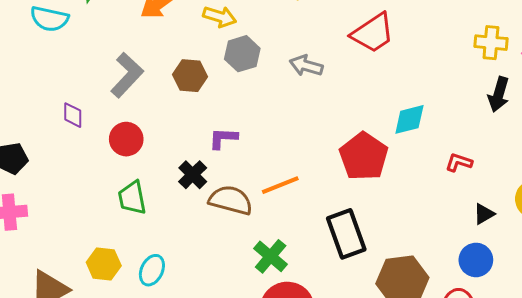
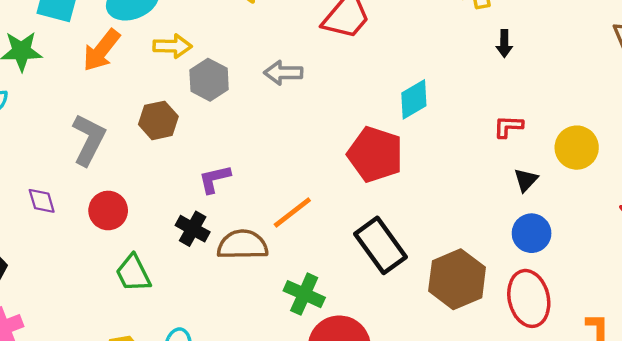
black arrow: (499, 94) -> (504, 44), size x0.7
red L-shape: (459, 162) -> (508, 127), moved

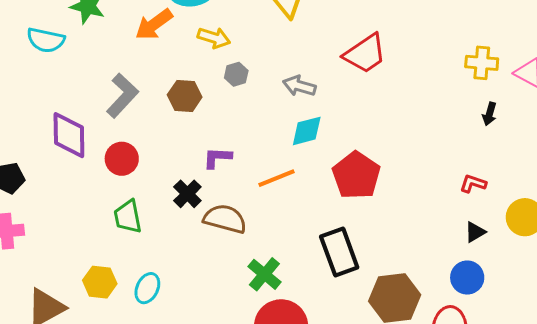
gray hexagon: (209, 80) -> (236, 74), size x0.7
cyan diamond: (414, 99) -> (307, 131), moved
purple diamond: (42, 201) -> (69, 135), size x1.8
orange line: (292, 213) -> (277, 178), moved

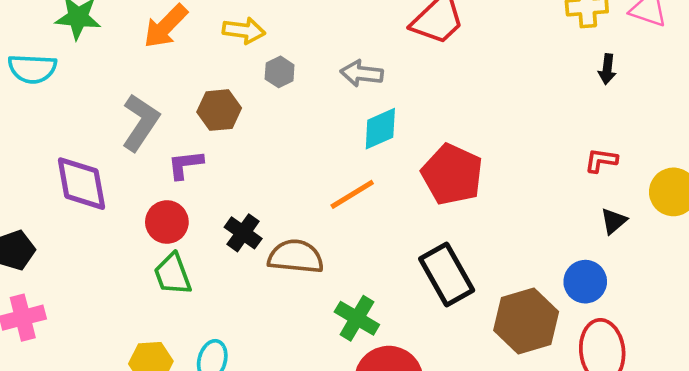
purple L-shape: (217, 158) -> (185, 165), moved
red circle: (122, 159) -> (167, 222), moved
blue circle: (467, 278) -> (585, 282), moved

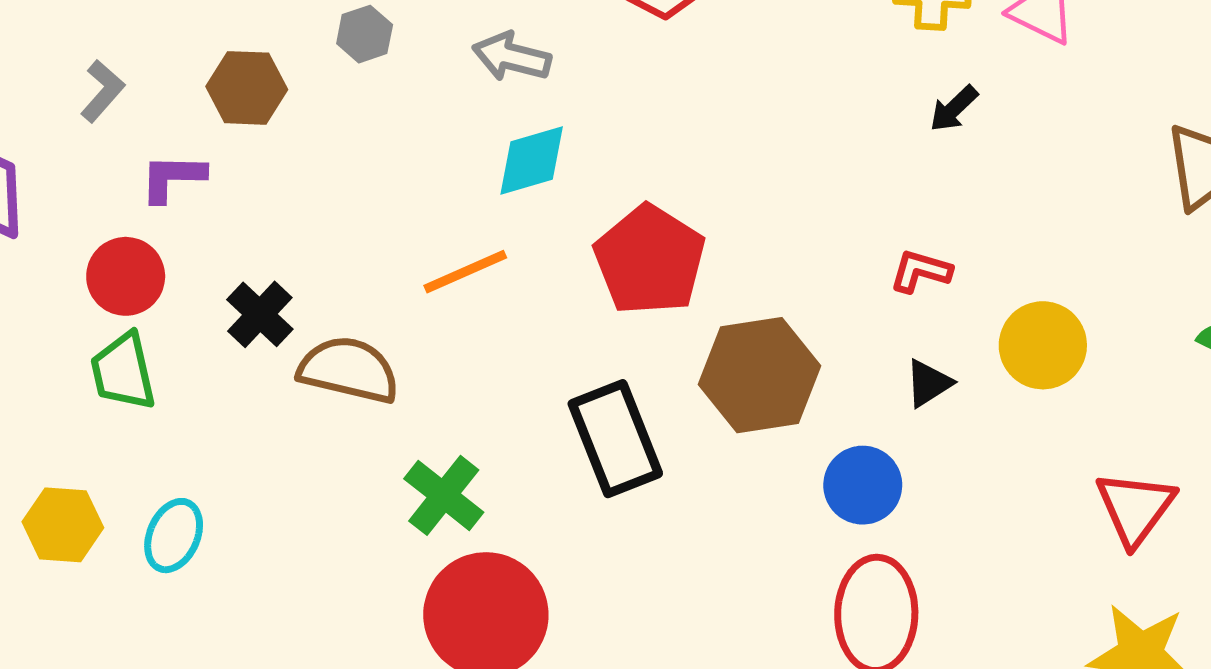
black arrow: (607, 69) -> (954, 109), turned 32
gray L-shape: (140, 122) -> (102, 91), size x0.6
brown hexagon: (526, 321) -> (759, 375), moved

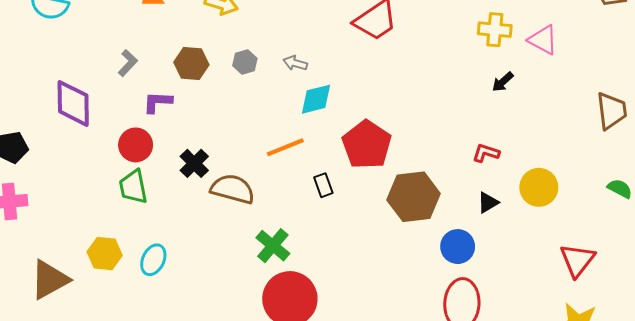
gray hexagon: (365, 34) -> (245, 62), moved
gray arrow: (512, 57) -> (295, 63), moved, size x0.7
black rectangle: (615, 439) -> (323, 185), moved, size x0.5

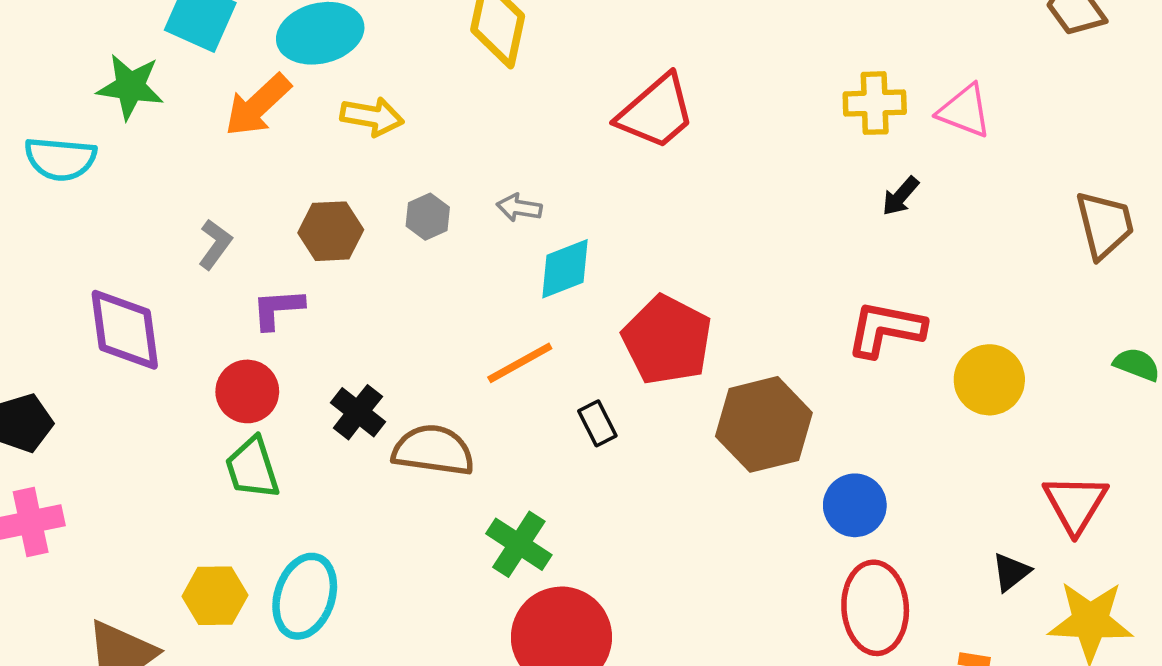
red L-shape: (486, 153) -> (886, 329), size x1.6
black triangle: (488, 203) -> (1011, 572), moved
cyan ellipse: (153, 260) -> (305, 596), size x1.4

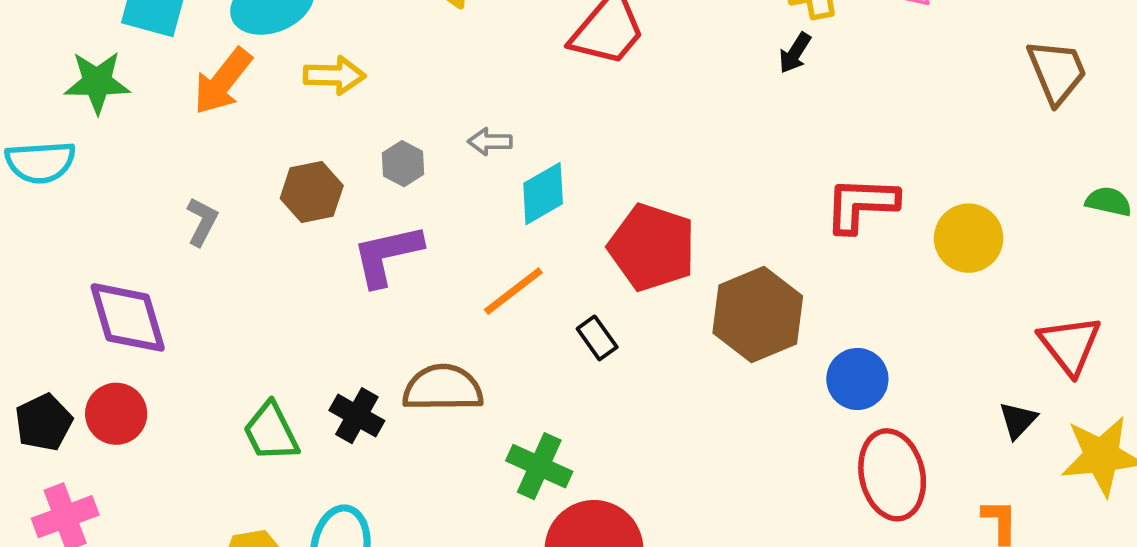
black arrow: (900, 196) -> (795, 53), moved
purple L-shape: (278, 309) -> (387, 255), moved, size x1.4
red circle: (247, 391) -> (116, 414), moved
black cross: (358, 412) -> (357, 416), moved

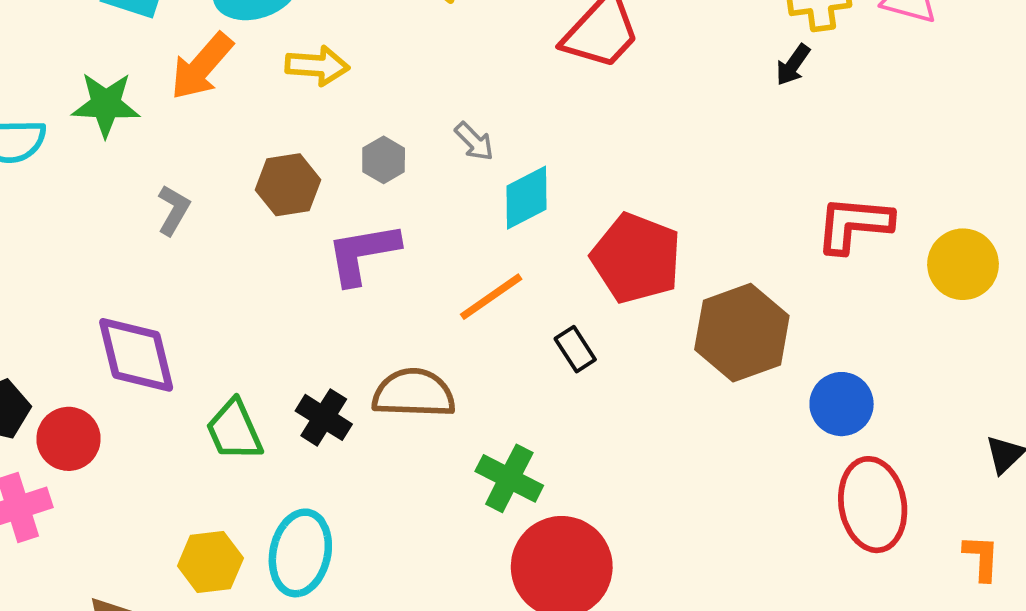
green star: (97, 82) -> (106, 104), moved
gray arrow: (490, 142) -> (474, 141), turned -138
purple diamond: (128, 317) -> (136, 355), moved
red circle: (116, 414) -> (68, 439), moved

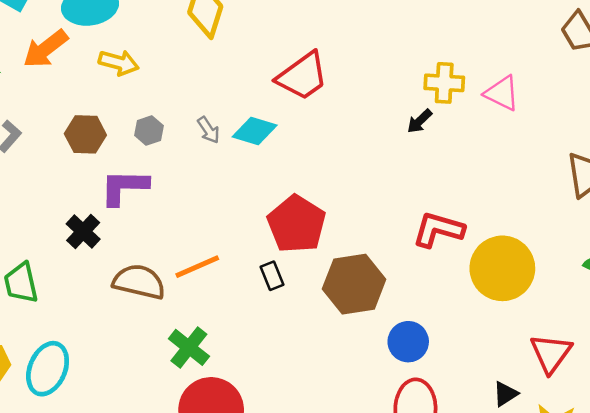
cyan diamond: (527, 198) -> (255, 131), moved, turned 33
yellow circle: (963, 264) -> (502, 268), size x1.4
orange line: (491, 297) -> (197, 267), moved
black rectangle: (575, 349) -> (272, 276), moved
black cross: (324, 417) -> (83, 231), moved

